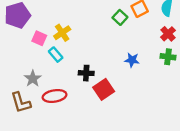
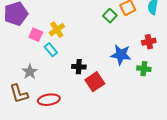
red cross: (168, 34) -> (149, 42), moved, turned 32
green cross: (168, 57) -> (144, 69), moved
blue star: (132, 60) -> (121, 55), size x1.5
red ellipse: (55, 96) -> (49, 100), moved

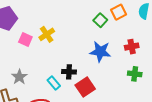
red cross: (149, 42) -> (132, 47), moved
cyan rectangle: (51, 50) -> (54, 83), moved
blue star: (121, 55) -> (100, 52), moved

